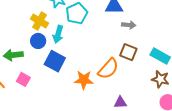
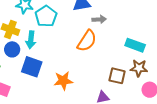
brown square: (128, 52) -> (117, 76), moved
orange semicircle: (108, 69) -> (87, 41), moved

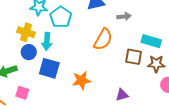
gray arrow: (99, 19) -> (124, 16), moved
brown square: (117, 76) -> (134, 57), moved

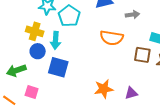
orange semicircle: (103, 39) -> (112, 38), turned 70
orange star: (81, 80) -> (104, 89), moved

